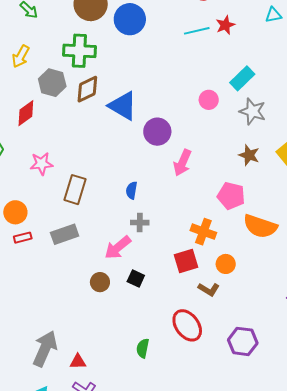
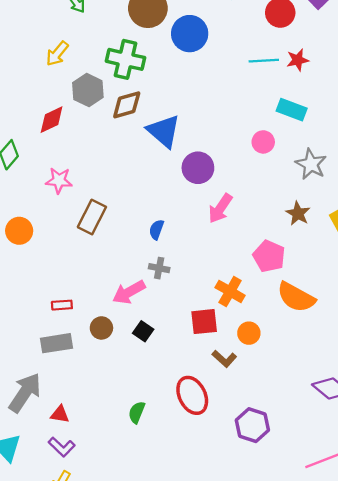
cyan rectangle: (242, 78) -> (292, 110), moved, turned 55
gray rectangle: (65, 234) -> (56, 343), moved
red rectangle: (23, 238) -> (62, 305), moved

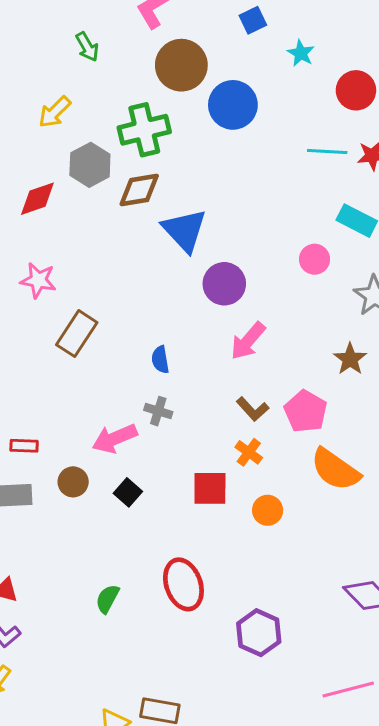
green cross: (126, 59) -> (144, 130), turned -33
blue semicircle: (156, 230) -> (160, 360), turned -36
orange cross: (230, 291) -> (249, 452), size x0.7
brown L-shape: (224, 359) -> (253, 409), moved

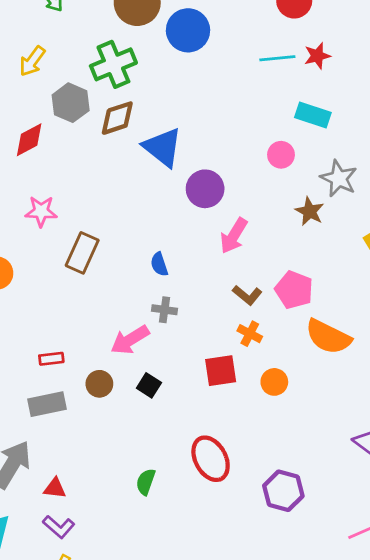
brown star: (350, 359) -> (310, 211), moved

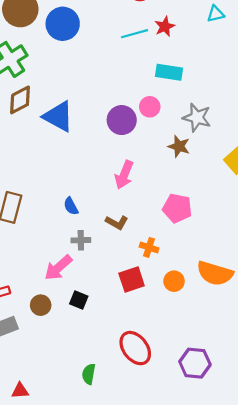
purple circle: (205, 189) -> (122, 120), moved
brown L-shape: (247, 295) -> (117, 222), moved
orange semicircle: (328, 337) -> (215, 273), moved

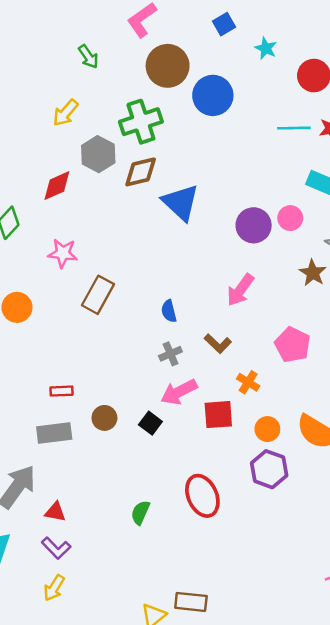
gray cross: (81, 240) -> (170, 354), turned -36
pink arrow: (58, 268) -> (179, 392), moved
purple hexagon: (195, 363) -> (269, 469), moved

